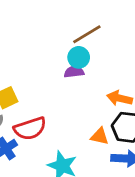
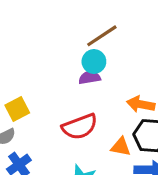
red semicircle: (30, 128) -> (80, 127), moved

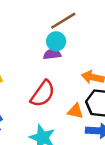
red semicircle: (80, 127) -> (43, 94), turned -36

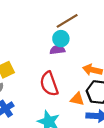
red semicircle: (43, 94) -> (49, 84), turned 125

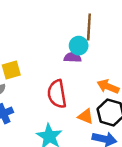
brown line: (67, 21) -> (89, 27), turned -65

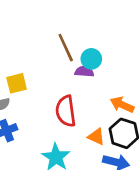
brown line: (89, 27) -> (66, 48), moved, turned -30

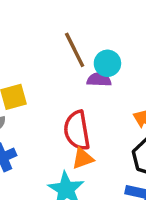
orange triangle: (96, 137) -> (83, 158), moved, turned -42

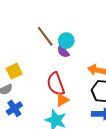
purple semicircle: (99, 80) -> (63, 51), turned -120

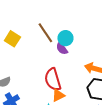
yellow square: (14, 71) -> (12, 39), moved, turned -35

